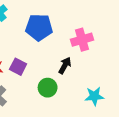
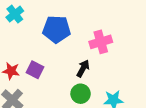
green circle: (48, 88) -> (81, 94), moved

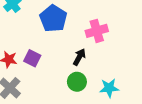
blue pentagon: (57, 29) -> (53, 19), turned 30

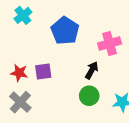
purple square: (32, 58) -> (43, 72), turned -35

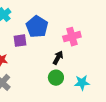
purple square: (43, 72) -> (20, 41), moved

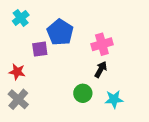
black arrow: (58, 58) -> (101, 69), moved

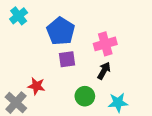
purple square: (40, 49) -> (67, 59), moved
red star: (17, 72) -> (36, 86), moved

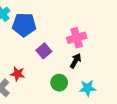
blue pentagon: (61, 31) -> (24, 25), moved, turned -30
purple square: (67, 59) -> (44, 51), turned -32

